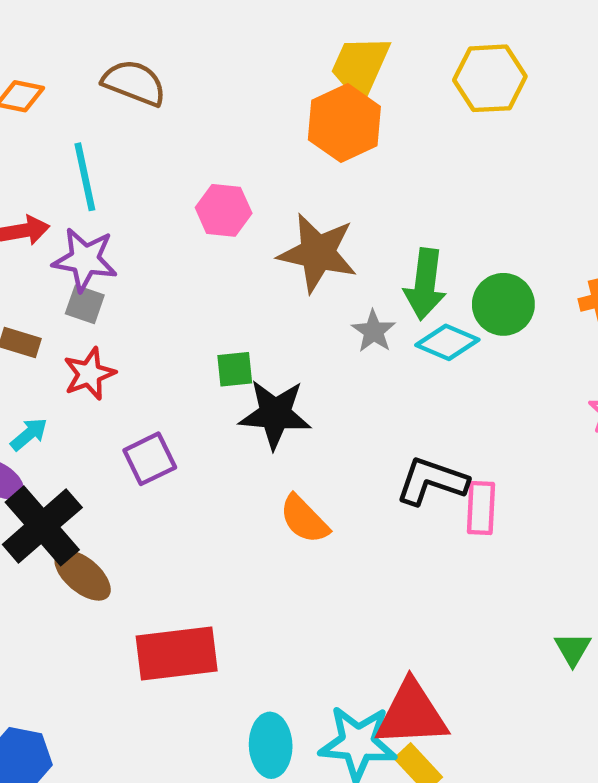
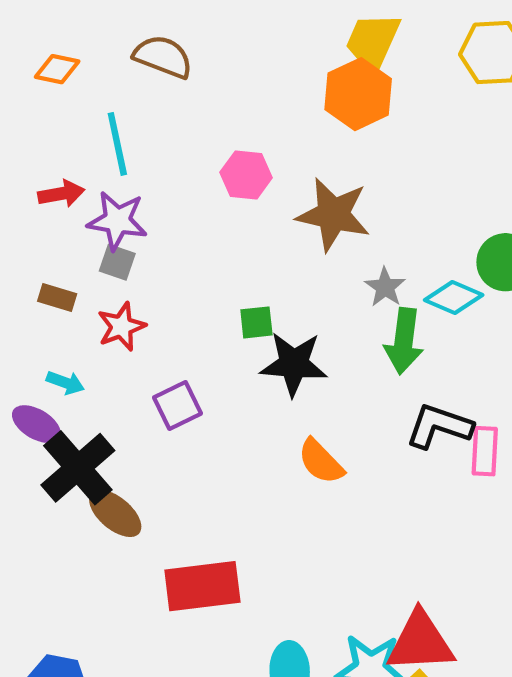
green arrow: (425, 284) -> (404, 341), moved
cyan arrow: (29, 434) -> (65, 383), turned 60

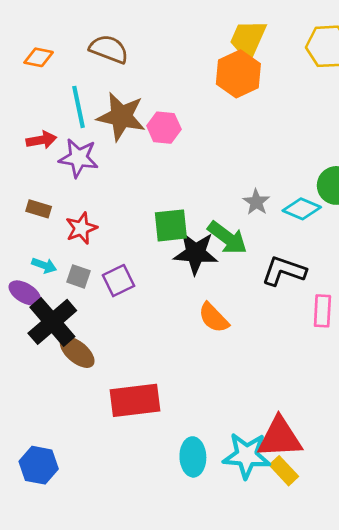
brown star: (333, 214) -> (121, 117), moved
gray square: (117, 262) -> (79, 276), moved
green square: (256, 322) -> (171, 225), size x1.5
green arrow: (404, 341) -> (227, 238), moved, turned -60
black L-shape: (439, 426) -> (284, 271), moved

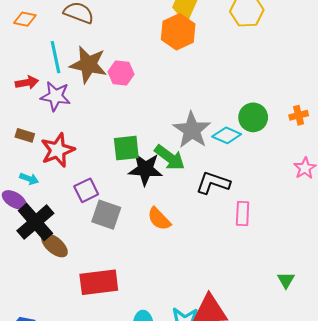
gray star: (256, 202) -> (192, 130), size x1.8
red star: (81, 228) -> (58, 150), size x1.4
gray square: (79, 276) -> (106, 215), moved, size x1.6

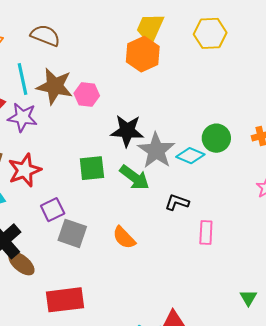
black star: (145, 169) -> (127, 131), moved
black L-shape: (213, 183) -> (177, 202), size x0.7

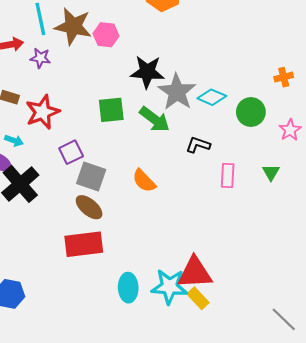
purple star: (22, 117) -> (40, 58), size x0.7
green circle: (216, 138) -> (251, 112), moved
brown ellipse: (21, 264) -> (89, 207), moved
green triangle: (248, 298) -> (271, 172), moved

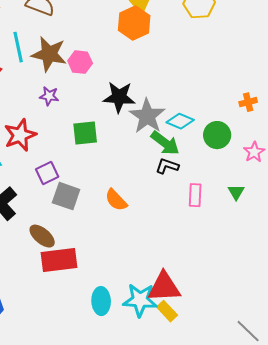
purple star: (40, 58) -> (49, 96), moved
green arrow: (155, 119) -> (165, 143), moved
brown ellipse: (89, 207) -> (42, 236), moved

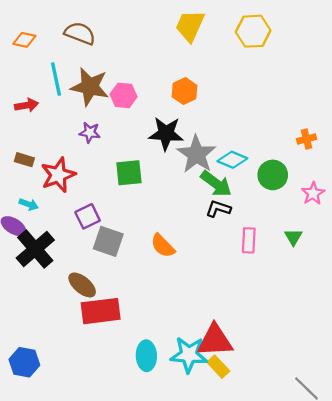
orange hexagon: (134, 23) -> (185, 91), moved, size x0.7

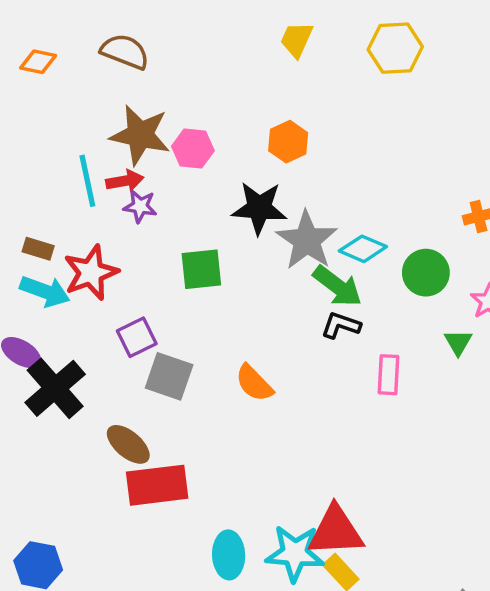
yellow trapezoid: (190, 26) -> (297, 40), size x0.7
cyan line: (56, 79) -> (87, 181), moved
red arrow: (27, 105) -> (125, 181), moved
cyan arrow: (29, 204) -> (45, 291), moved, size x1.6
green triangle: (293, 237) -> (458, 342), moved

